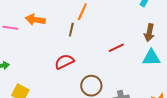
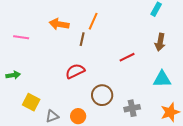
orange arrow: (35, 20) -> (59, 24), moved
cyan triangle: (151, 58) -> (162, 79), moved

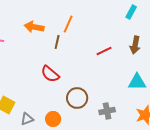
red line: (127, 57) -> (104, 51), moved
red semicircle: (75, 71) -> (50, 74), turned -114

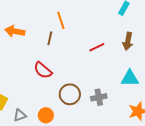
orange line: (68, 24) -> (61, 20), turned -42
orange arrow: (34, 27) -> (15, 31), moved
gray cross: (107, 111) -> (99, 97), moved

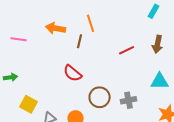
orange arrow: (15, 31) -> (56, 28), moved

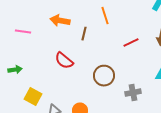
orange line: (91, 23) -> (105, 16), moved
red semicircle: (73, 73) -> (64, 61), moved
brown circle: (100, 97) -> (104, 76), moved

